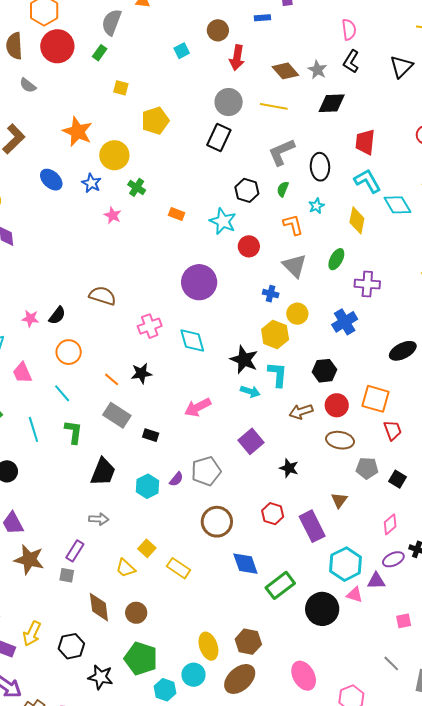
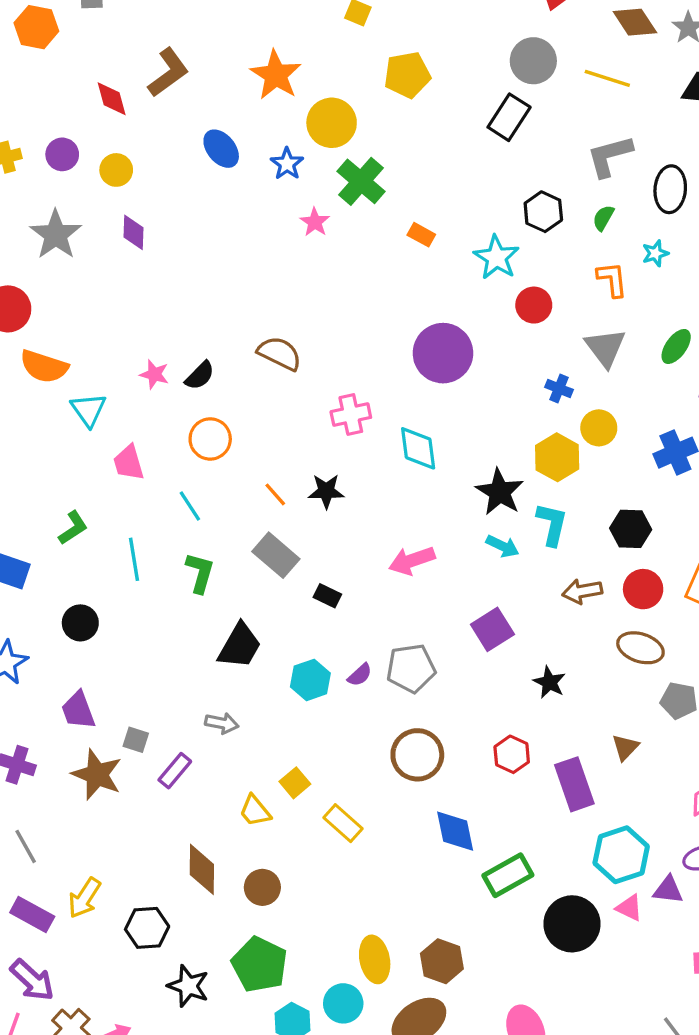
green cross: (137, 187) -> (361, 181), size x1.6
gray square: (67, 575) -> (136, 740), moved

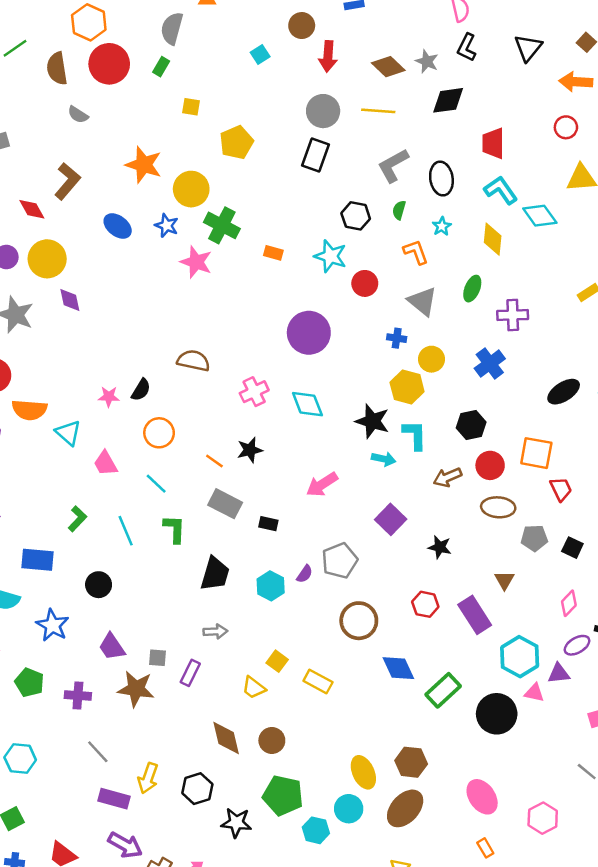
yellow circle: (116, 170) -> (47, 259), size x1.6
pink star: (315, 222) -> (196, 262), size x1.5

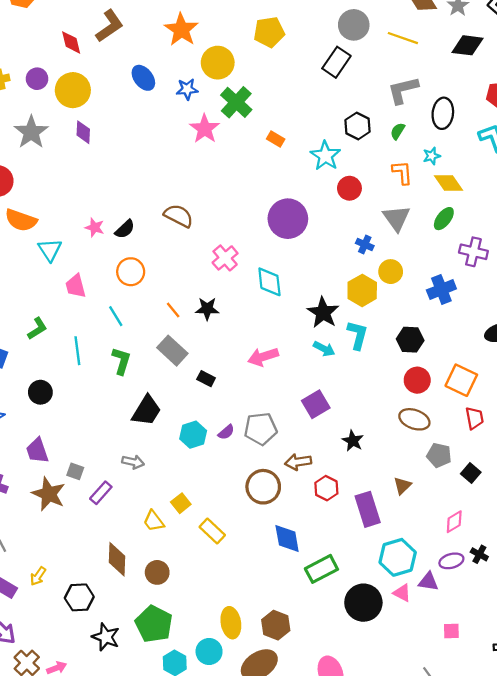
blue star: (167, 226) -> (187, 89), turned 30
yellow diamond: (493, 239) -> (448, 183), moved, turned -56
pink cross: (254, 392) -> (225, 258), turned -30
brown arrow: (447, 477) -> (298, 462), moved
yellow arrow: (148, 778) -> (38, 576), size x0.7

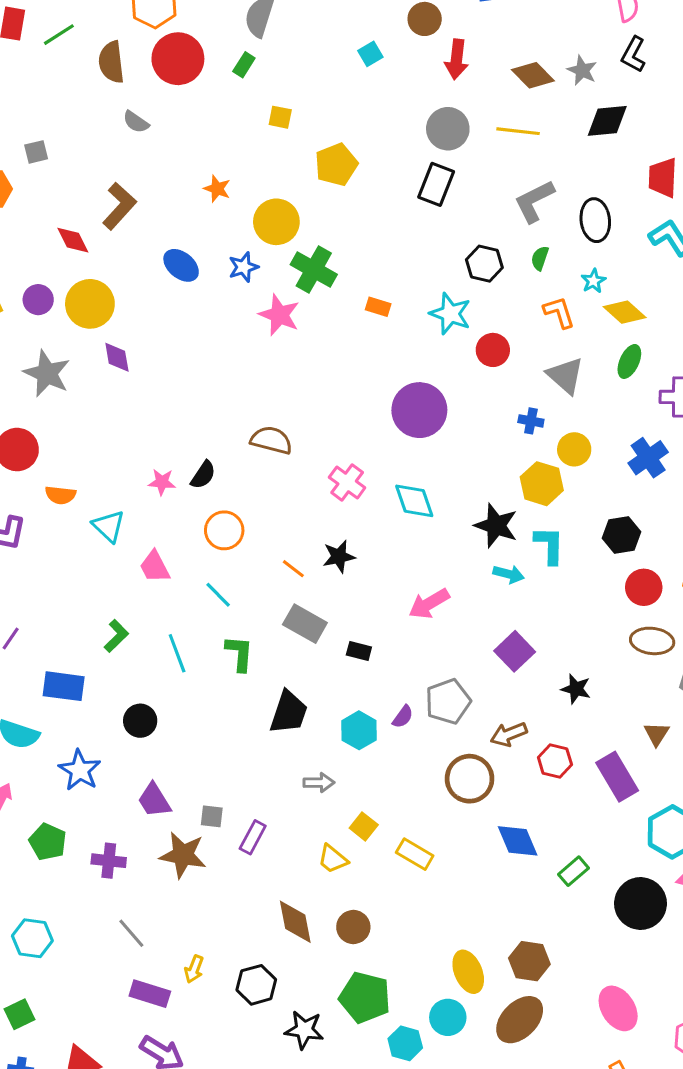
orange star: (181, 30) -> (217, 189), size x0.6
orange semicircle: (21, 220) -> (60, 495), size x0.7
gray arrow: (133, 462) -> (319, 783), moved
green rectangle: (321, 569) -> (574, 871), size x0.7

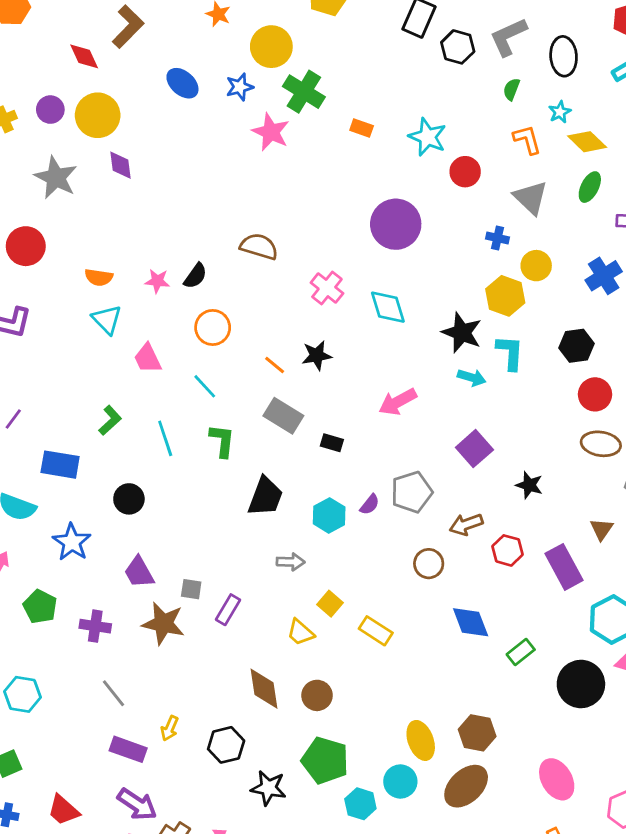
black hexagon: (484, 264) -> (458, 47), moved
orange semicircle: (60, 495) -> (99, 277), moved
brown circle: (470, 779) -> (429, 564), size x0.7

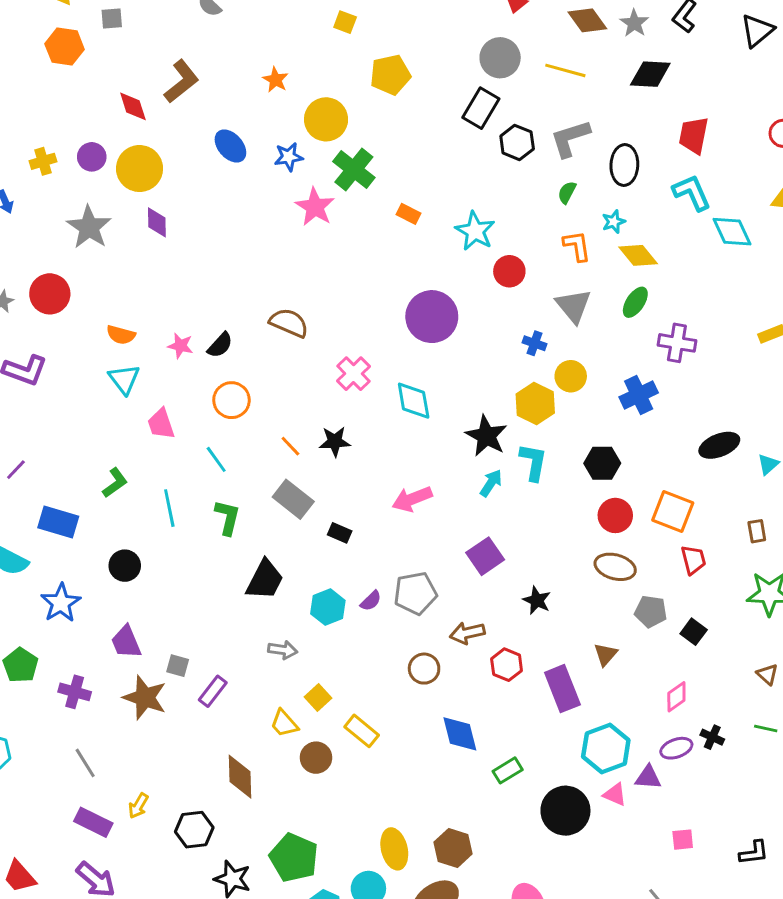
cyan arrow: (472, 378) -> (491, 483), turned -80
brown circle: (317, 695) -> (316, 758), moved

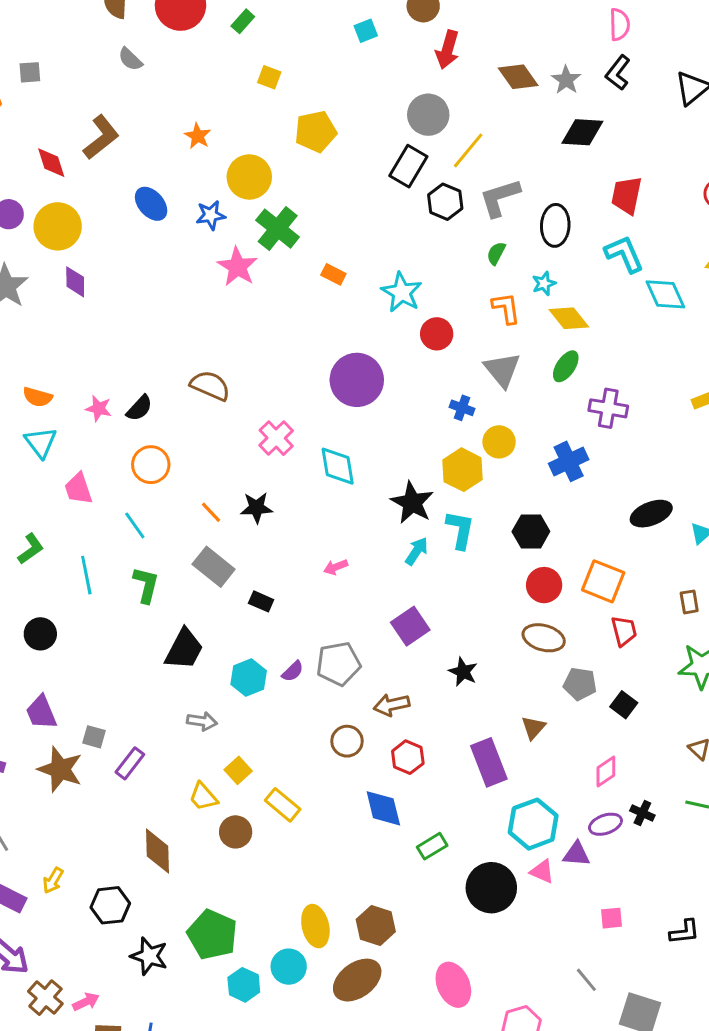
yellow line: (565, 70) -> (468, 150), moved, turned -66
pink arrow: (412, 499) -> (336, 567), size x0.6
red hexagon: (507, 665) -> (408, 757), moved

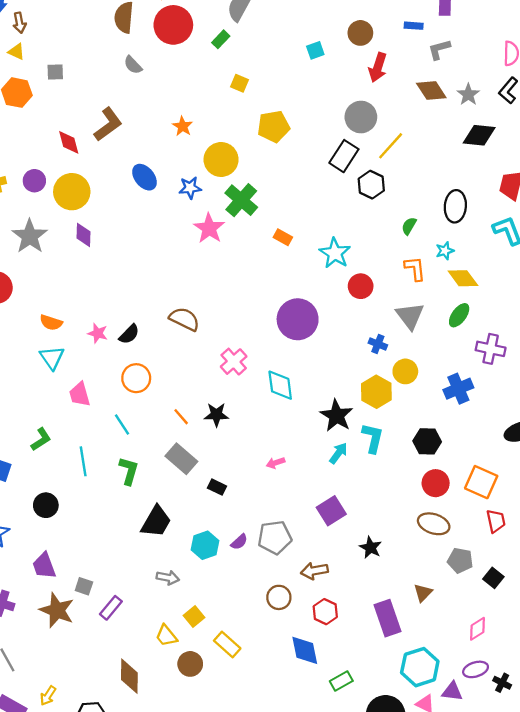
gray L-shape: (500, 198) -> (439, 49), moved, size x0.7
black cross: (642, 813) -> (502, 683), moved

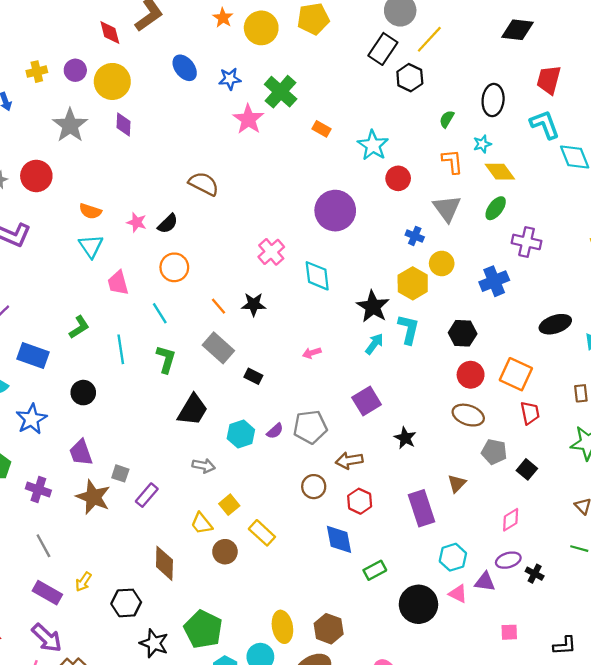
yellow circle: (221, 159) -> (261, 28), moved
brown semicircle: (184, 319) -> (204, 184), moved
cyan hexagon: (420, 667) -> (453, 557), size x0.7

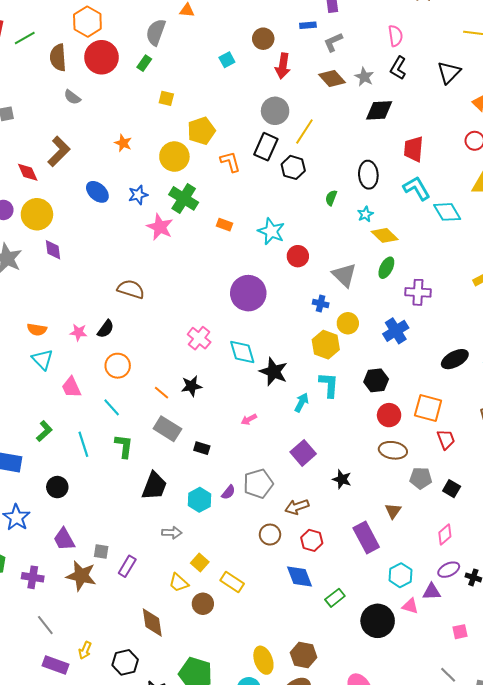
yellow circle: (261, 28) -> (174, 157), moved
orange L-shape: (452, 161) -> (230, 162), moved
black star: (373, 307) -> (274, 372), moved

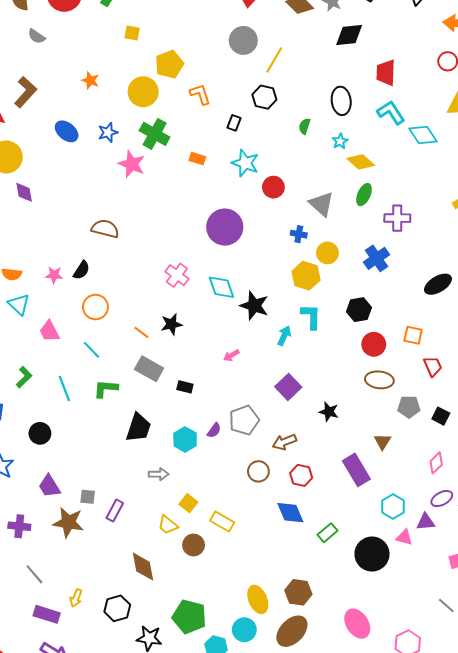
black rectangle: (266, 147) -> (234, 123), moved, size x0.6
orange square: (428, 408) -> (413, 335), size x0.7
green L-shape: (124, 446) -> (106, 389), turned -90

